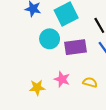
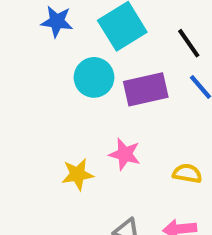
yellow semicircle: (90, 82) -> (187, 173), moved

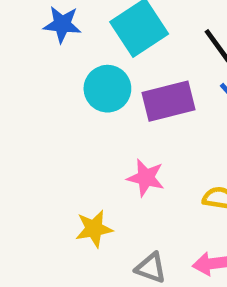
yellow star: (78, 174) -> (94, 229), moved

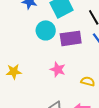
yellow star: (94, 229) -> (14, 72), moved

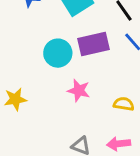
cyan circle: (46, 30) -> (58, 53), moved

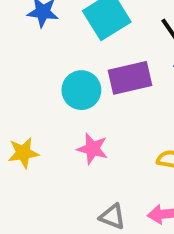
pink star: (79, 91) -> (92, 149), moved

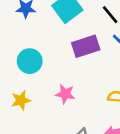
cyan circle: (81, 90) -> (30, 61), moved

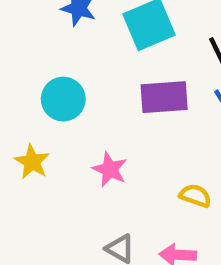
yellow star: (21, 100) -> (32, 162), turned 30

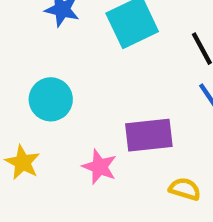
purple rectangle: (164, 97) -> (149, 135), moved

